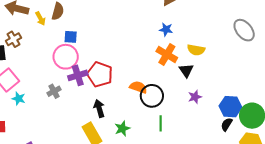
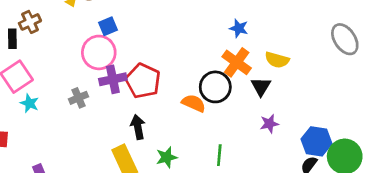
blue square: (71, 37) -> (108, 26), turned -32
black circle: (152, 96) -> (215, 87), moved

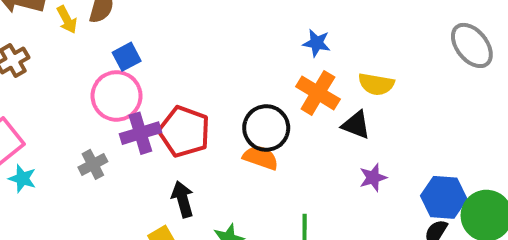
black circle: (215, 87) -> (266, 128), moved
black triangle: (261, 87) -> (356, 125), turned -35

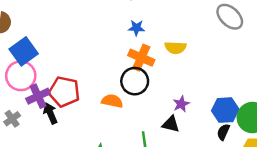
blue square: (127, 57) -> (24, 51), size x1.6
black triangle: (356, 125) -> (171, 124), moved
black circle: (266, 128) -> (135, 81), moved
black arrow: (183, 199) -> (50, 113), moved

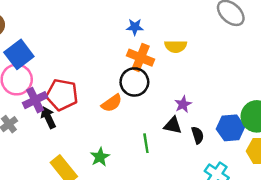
orange semicircle: (112, 101) -> (112, 103), turned 135
blue hexagon: (225, 110) -> (231, 128), moved
black semicircle: (223, 132) -> (198, 135), moved, turned 140

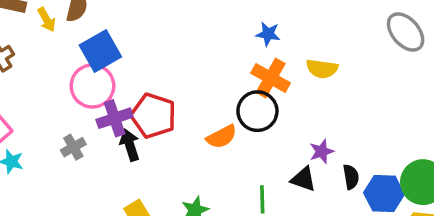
black semicircle: (198, 135) -> (351, 177), moved

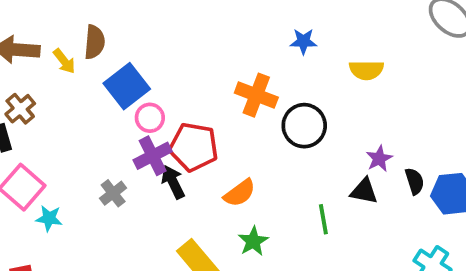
orange cross: (271, 78) -> (256, 95), moved
pink circle: (92, 86) -> (150, 118), moved, size x0.6
orange semicircle: (222, 137) -> (240, 193), moved

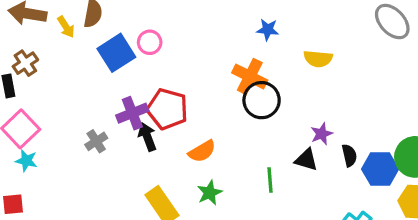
orange cross: (256, 95) -> (250, 76), moved
pink circle: (150, 118) -> (150, 42), moved
cyan star: (49, 218) -> (26, 161), moved

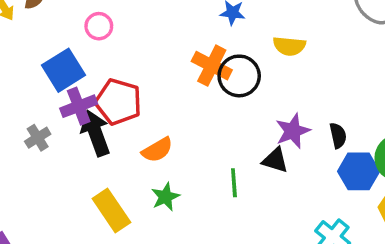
blue square: (116, 53) -> (63, 70), moved
black circle: (262, 100) -> (239, 76), moved
purple star: (322, 134) -> (293, 131), size x1.4
black arrow: (147, 137) -> (95, 133), size x1.4
black semicircle: (349, 155) -> (338, 136), moved

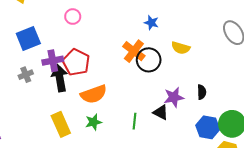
blue square: (63, 70) -> (28, 38), moved
black semicircle: (338, 136) -> (202, 92), moved
orange semicircle: (157, 150) -> (94, 94), size x1.4

